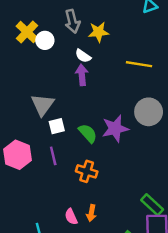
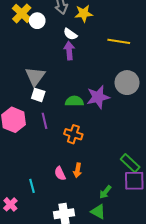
white square: (57, 126) -> (38, 95), moved, turned 32
green semicircle: (88, 133) -> (74, 101), turned -48

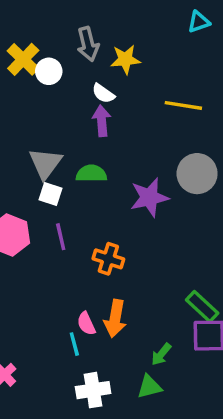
green semicircle: (74, 101) -> (91, 174), moved
orange arrow: (77, 170) -> (115, 318), size x1.5
cyan line: (32, 186) -> (74, 344), moved
green triangle: (98, 212) -> (149, 387), turned -42

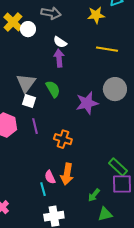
gray arrow: (88, 44) -> (51, 13), turned -66
yellow star: (125, 59) -> (96, 15), moved
green semicircle: (91, 174) -> (53, 89), turned 60
green triangle: (149, 387) -> (105, 214), moved

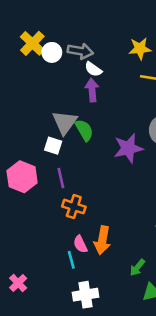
gray arrow: (51, 13) -> (80, 51), moved
yellow star: (96, 15) -> (140, 49), moved
gray triangle: (26, 83) -> (65, 122), moved
orange cross: (63, 139) -> (74, 207), moved

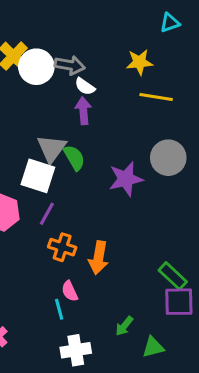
white circle: (52, 52) -> (36, 67), size x1.5
white square: (53, 146) -> (38, 176), size x1.6
purple line: (61, 178) -> (47, 214), turned 42
orange arrow: (102, 240) -> (98, 258), moved
green arrow: (137, 267) -> (124, 326), moved

